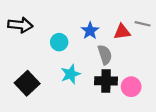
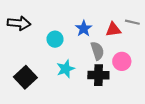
pink circle: (131, 87) -> (122, 61), moved

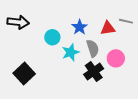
cyan star: (66, 69) -> (71, 52), moved
black cross: (98, 75) -> (94, 72), turned -36

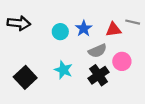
cyan circle: (52, 37) -> (60, 32), moved
gray semicircle: (93, 48) -> (97, 51), turned 84
cyan star: (71, 52) -> (63, 70), moved, turned -30

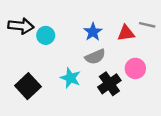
cyan circle: (60, 32) -> (46, 35), moved
gray semicircle: (97, 51) -> (95, 57), moved

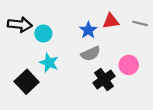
red triangle: (126, 33) -> (111, 21), moved
cyan star: (70, 78) -> (49, 63), moved

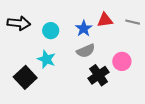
cyan circle: (43, 34) -> (51, 31), moved

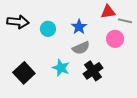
red triangle: (105, 20) -> (108, 12), moved
cyan star: (46, 59) -> (61, 68), moved
pink circle: (122, 61) -> (115, 39), moved

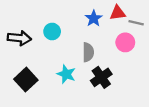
black arrow: (18, 22) -> (19, 38), moved
blue star: (79, 27) -> (94, 18), moved
gray semicircle: (81, 48) -> (88, 52), turned -66

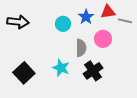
cyan circle: (52, 31) -> (63, 24), moved
black arrow: (19, 38) -> (18, 22), moved
pink circle: (125, 42) -> (103, 39), moved

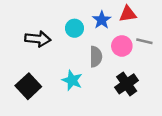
gray line: (125, 21) -> (144, 41), moved
black arrow: (18, 22) -> (38, 39), moved
black cross: (93, 71) -> (127, 84), moved

